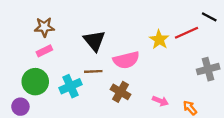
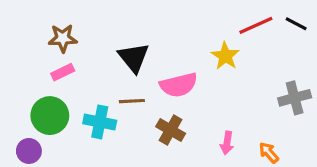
red line: (186, 33) -> (256, 25), moved
cyan cross: (70, 86) -> (100, 122), turned 35
pink arrow: (160, 101) -> (227, 143), turned 77

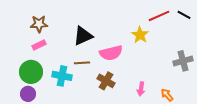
black triangle: (134, 58) -> (83, 36), turned 45
purple circle: (29, 151) -> (28, 94), moved

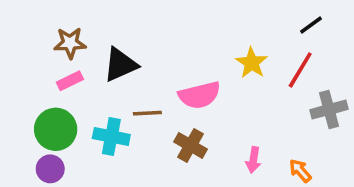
black line: (184, 15) -> (311, 25), moved, turned -64
red line: (159, 16) -> (300, 70), moved, turned -35
black triangle: (83, 36) -> (120, 65), moved

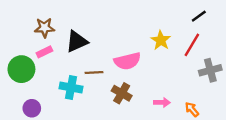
green circle: (56, 129) -> (21, 69), moved
pink arrow: (253, 160) -> (162, 102), turned -98

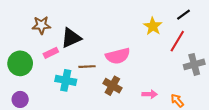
yellow star: (161, 40) -> (153, 26), moved
pink rectangle: (44, 52) -> (51, 53), moved
purple circle: (32, 108) -> (20, 99), moved

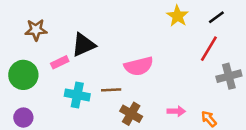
brown star: (41, 25) -> (36, 30), moved
yellow star: (153, 26) -> (178, 16), moved
brown line: (87, 67) -> (111, 90), moved
brown cross: (112, 86) -> (131, 114), moved

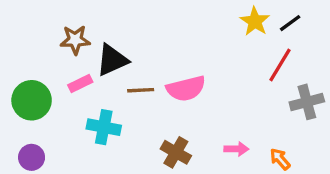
yellow star: (178, 16) -> (255, 21), moved
brown star: (36, 30) -> (75, 40), moved
brown line: (111, 90) -> (141, 90), moved

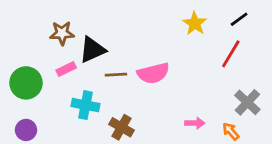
yellow star: (255, 21) -> (195, 23), moved
gray cross: (307, 102) -> (247, 102), moved, turned -32
brown cross: (176, 152) -> (121, 127), moved

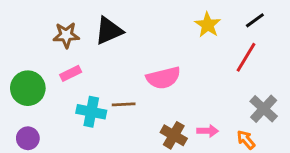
black triangle: (92, 50) -> (109, 31), moved
brown line: (116, 75) -> (124, 104), moved
brown cross: (121, 127) -> (174, 135), moved

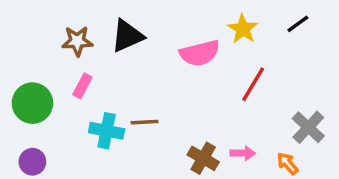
red line: (246, 57) -> (253, 84), moved
pink rectangle: (71, 73) -> (82, 86), turned -36
pink semicircle: (163, 78) -> (200, 53), moved

